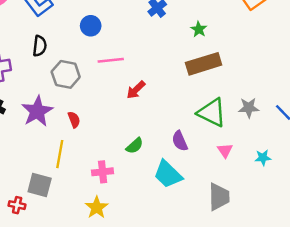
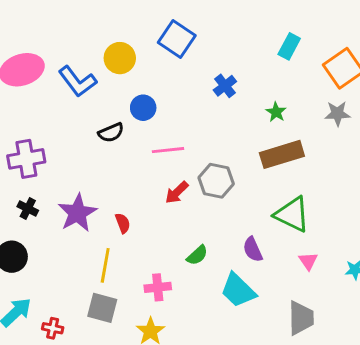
black semicircle: (40, 46) -> (111, 133), moved, turned 60
gray hexagon: (66, 74) -> (216, 181), moved
red arrow: (136, 90) -> (177, 192), moved
gray star: (249, 108) -> (337, 114), moved
gray square: (40, 185) -> (102, 308), moved

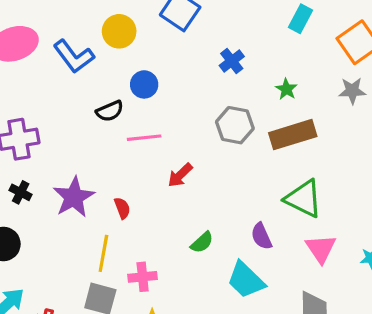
pink line: (168, 150) -> (144, 138), moved
gray hexagon: (216, 181) -> (235, 125), moved
pink triangle: (308, 261) -> (321, 249), size x1.5
pink cross: (158, 287) -> (143, 277), moved

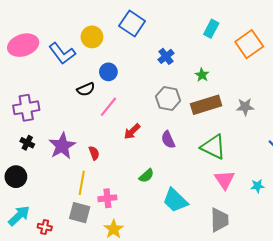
gray star: (352, 91) -> (245, 107), moved
pink line: (144, 138) -> (108, 107), turned -45
purple semicircle: (261, 236) -> (168, 140), moved

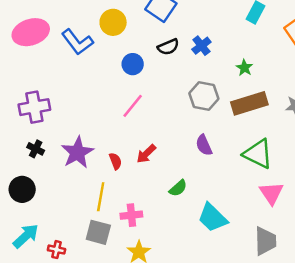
black semicircle: (86, 89) -> (168, 47), moved
red arrow: (132, 131) -> (146, 154), moved

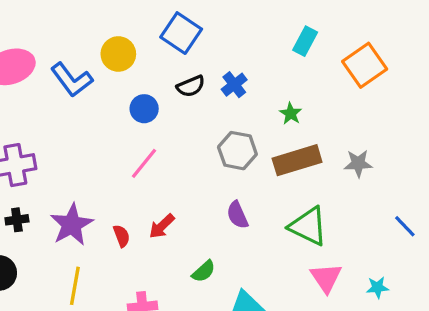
black cross: (36, 149) -> (17, 220), turned -35
yellow line: (101, 197) -> (75, 286), moved

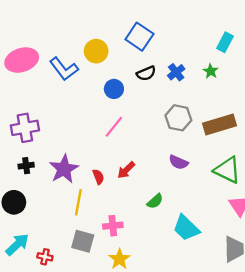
green star: (291, 114) -> (211, 71), moved
purple semicircle: (237, 215) -> (178, 162), turned -42
yellow line: (75, 286) -> (78, 202), moved

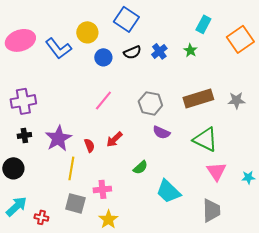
blue circle: (114, 89) -> (103, 57), moved
gray hexagon: (178, 118) -> (150, 103), moved

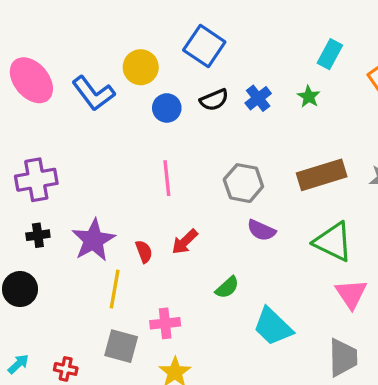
pink ellipse: (20, 40) -> (31, 80), turned 68
pink line: (103, 100) -> (167, 178), turned -45
cyan arrow: (16, 206) -> (18, 364), moved, size x0.6

